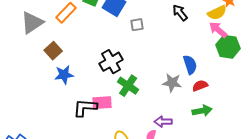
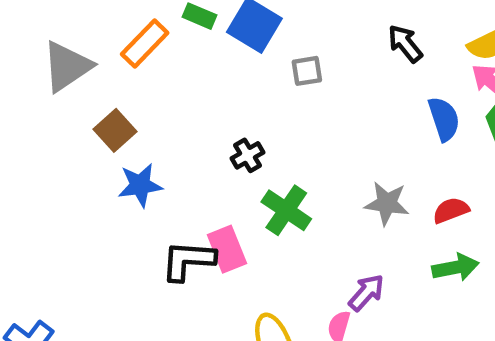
black cross: (111, 62) -> (248, 155), size x0.6
blue semicircle: (190, 65) -> (444, 119), moved
pink rectangle: (102, 103) -> (227, 249), turned 72
purple arrow: (163, 122) -> (366, 293), turned 132

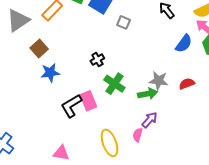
gray square: (307, 71) -> (124, 22), turned 32
blue semicircle: (444, 119) -> (184, 44), turned 54
black L-shape: (188, 261) -> (71, 106), turned -35
green arrow: (455, 267) -> (148, 94), moved

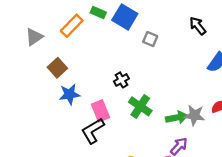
gray triangle: (18, 20) -> (34, 37), size x0.7
gray star: (159, 81) -> (194, 115), moved
pink rectangle: (88, 101) -> (100, 111), moved

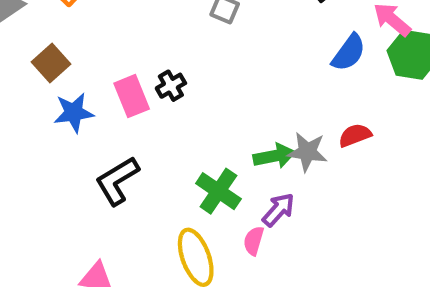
green cross: (140, 106) -> (218, 191), moved
pink rectangle: (100, 111) -> (132, 96), moved

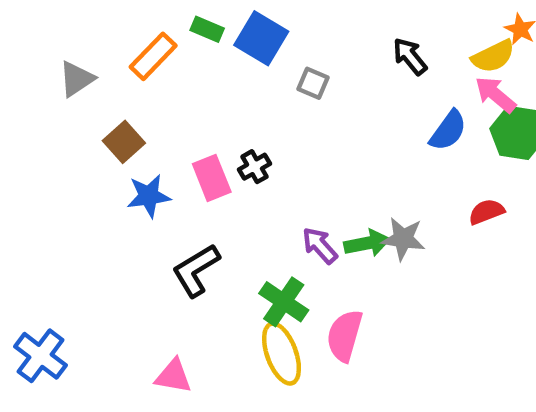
red semicircle: (355, 135) -> (486, 212), moved
green cross: (218, 191) -> (284, 302), moved
purple arrow: (278, 210) -> (320, 245), moved, turned -84
pink semicircle: (254, 241) -> (345, 336), size x1.6

